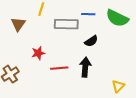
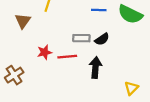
gray rectangle: (66, 24) -> (81, 38), moved, size x0.7
red line: (59, 68) -> (67, 57), moved

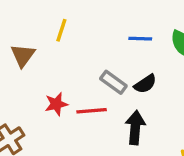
gray rectangle: (81, 38) -> (113, 82), turned 35

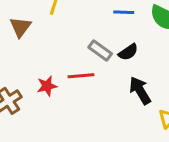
red star: (56, 104) -> (47, 86), moved
black arrow: (135, 128) -> (140, 90), moved, turned -36

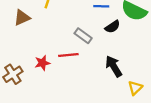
brown triangle: (20, 27) -> (22, 18), turned 30
black semicircle: (128, 52) -> (113, 27), moved

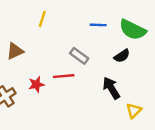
brown triangle: (22, 18) -> (15, 51), moved
black semicircle: (113, 27) -> (122, 56), moved

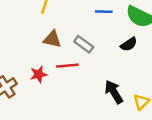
brown triangle: (15, 51) -> (52, 39), moved, turned 36
black arrow: (111, 88) -> (114, 92), moved

